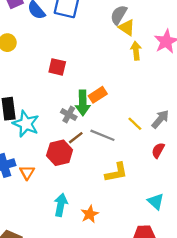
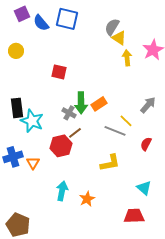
orange rectangle: (98, 95) -> (99, 104), moved
gray arrow: (160, 119) -> (148, 105), moved
gray line: (102, 135) -> (115, 131), moved

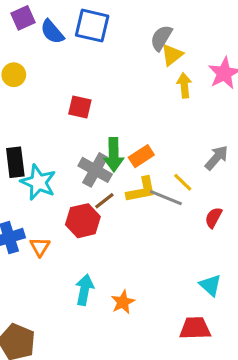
yellow triangle: (119, 38) -> (172, 55), turned 49
gray cross: (69, 113) -> (95, 170), size x1.5
yellow L-shape: (110, 163) -> (141, 190), moved

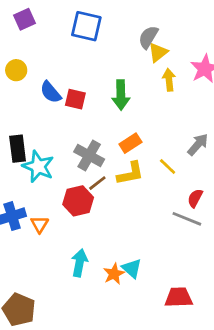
blue semicircle: (52, 32) -> (51, 92), moved
green arrow: (114, 155) -> (121, 95), moved
gray line: (166, 198) -> (187, 219), moved
cyan triangle: (210, 285) -> (132, 268), moved

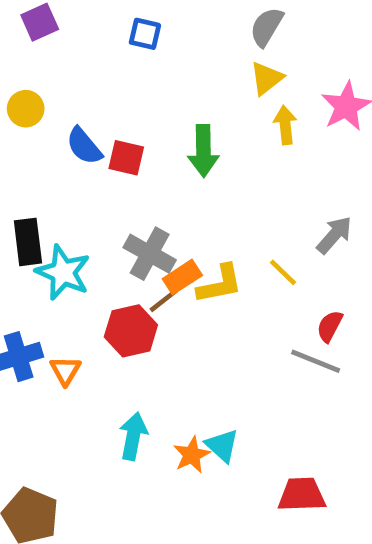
blue square: (86, 26) -> (145, 34), size x0.6
gray semicircle: (148, 37) -> (267, 27), moved
orange rectangle: (130, 143) -> (182, 277), moved

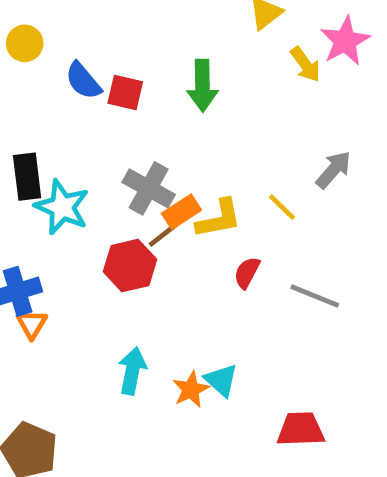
yellow arrow: (285, 125) -> (305, 64), moved, turned 150
red semicircle: (330, 326) -> (247, 273), moved
orange triangle: (65, 371) -> (32, 324), moved

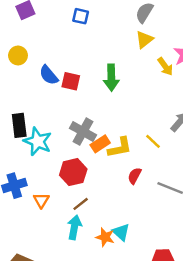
brown line: (163, 235) -> (81, 204), moved
orange triangle: (32, 324) -> (41, 200), moved
orange star: (191, 390) -> (105, 237), turned -30

